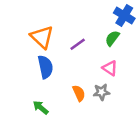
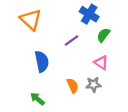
blue cross: (124, 16) -> (89, 14), moved
orange triangle: (42, 37) -> (31, 20), moved

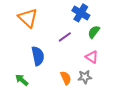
green arrow: (37, 99) -> (22, 80), moved

